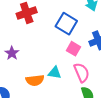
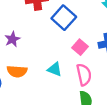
blue square: (66, 24) -> (64, 18), moved
orange semicircle: (35, 80) -> (17, 71), moved

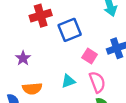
blue square: (64, 18) -> (70, 30), turned 35
cyan triangle: (55, 69) -> (68, 81), turned -32

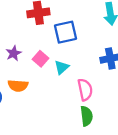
pink square: (90, 56) -> (41, 59), moved
cyan triangle: (68, 81) -> (62, 67), moved, turned -32

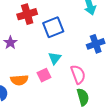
purple star: (14, 53) -> (10, 43), moved
pink square: (41, 59) -> (44, 75), moved, turned 32

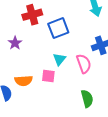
pink semicircle: (78, 74) -> (84, 64), moved
pink square: (44, 75) -> (48, 76), turned 32

